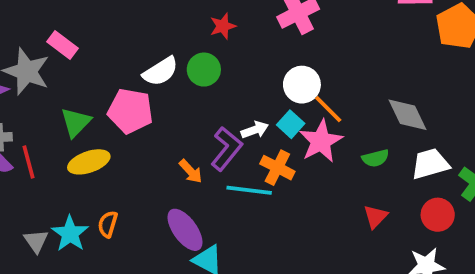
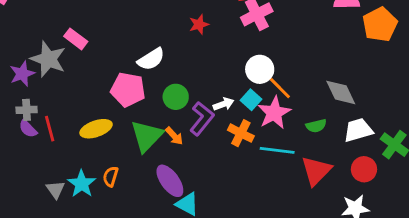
green circle: (204, 70) -> (176, 97), moved
green triangle: (76, 122) -> (147, 136), moved, size x1.4
cyan line: (249, 190) -> (277, 150), moved
red triangle: (375, 217) -> (316, 171), size x1.6

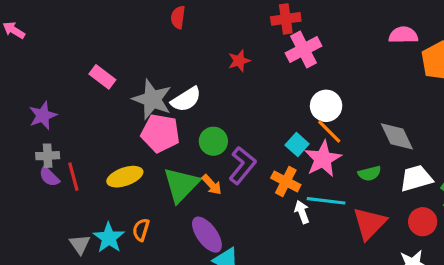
gray star: (48, 59) -> (152, 99), moved
white circle: (260, 69) -> (326, 106), moved
white arrow: (224, 104) -> (302, 212), moved, turned -90

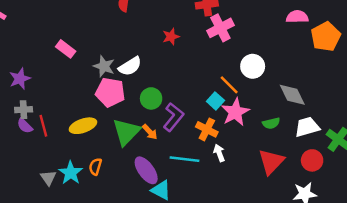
gray star: (152, 99) -> (104, 66), size x0.7
white circle: (326, 106) -> (253, 66), moved
orange line: (329, 132) -> (229, 85), moved
cyan line: (326, 201) -> (185, 159), moved

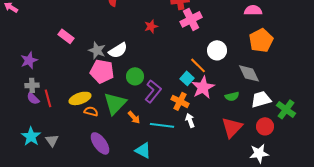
orange pentagon: (326, 37) -> (261, 40), moved
orange arrow: (150, 132) -> (134, 117), moved
orange semicircle: (95, 167) -> (91, 111), moved, turned 88
purple ellipse: (146, 170) -> (100, 143), moved
cyan star: (71, 173) -> (31, 136), moved

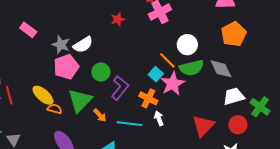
pink pentagon: (102, 71) -> (66, 67), turned -30
green semicircle: (232, 96) -> (192, 68), moved, size x1.6
yellow ellipse: (80, 98) -> (43, 95), turned 60

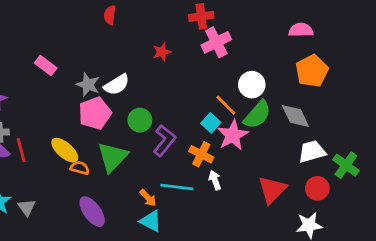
green semicircle: (192, 68) -> (257, 115), turned -35
orange arrow: (100, 115) -> (148, 198), moved

